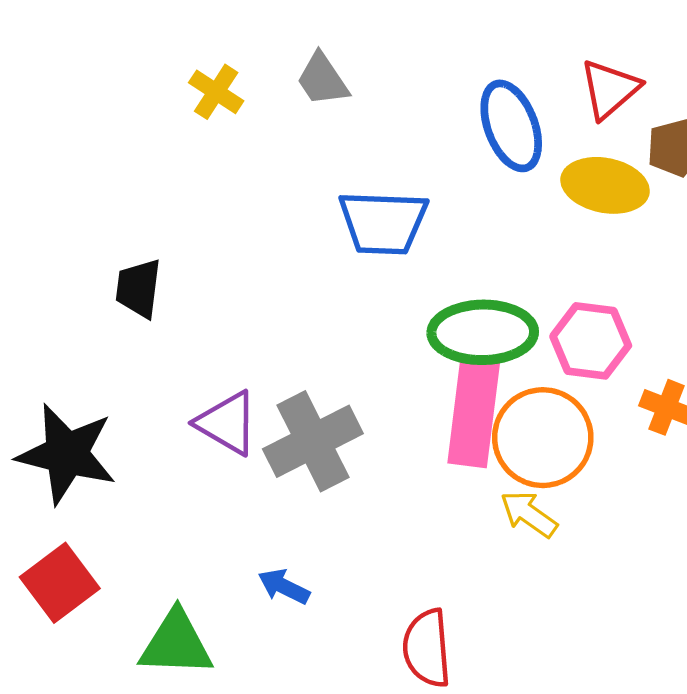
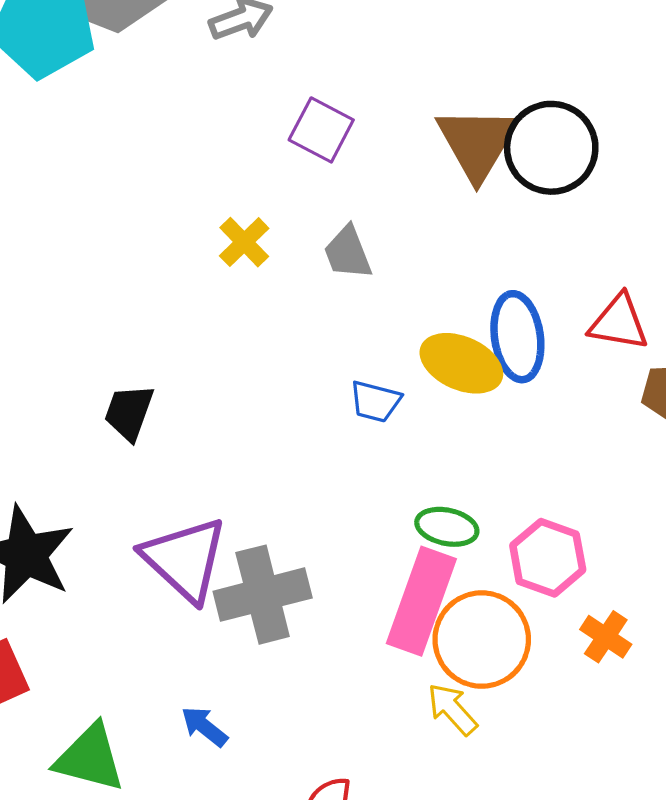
red triangle: (610, 89) -> (619, 322), turned 38
yellow ellipse: (605, 185) -> (461, 363), moved
blue trapezoid: (383, 222) -> (375, 401), size x0.6
green ellipse: (483, 332) -> (447, 527), size x0.6
purple triangle: (227, 423) -> (185, 559), size x1.4

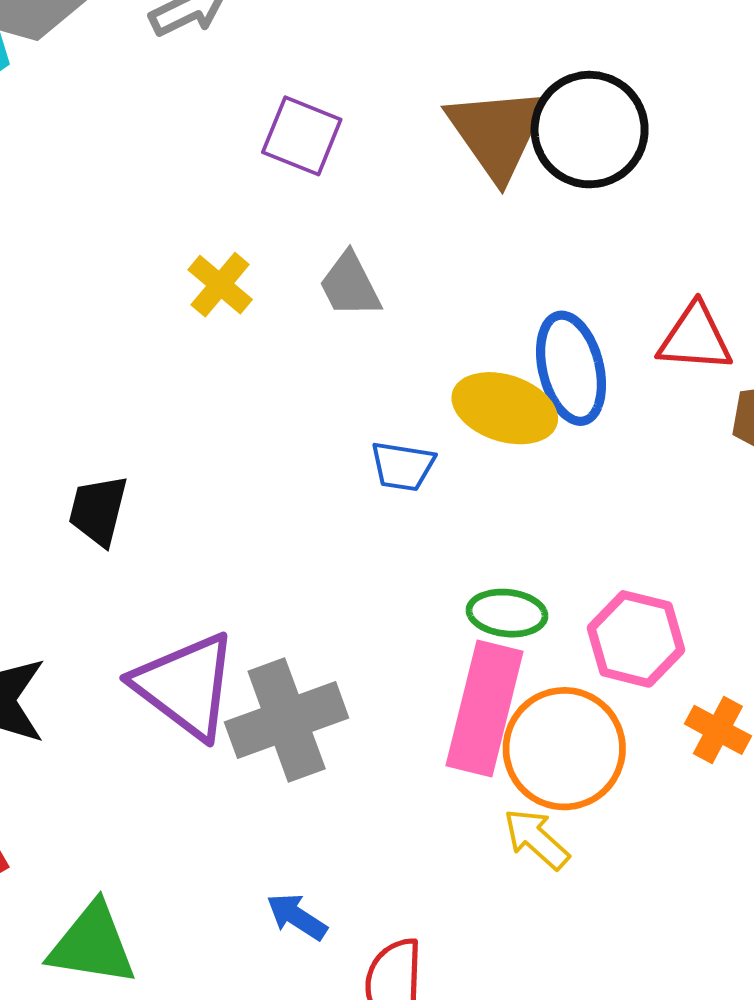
blue arrow: (204, 727) -> (297, 917), moved

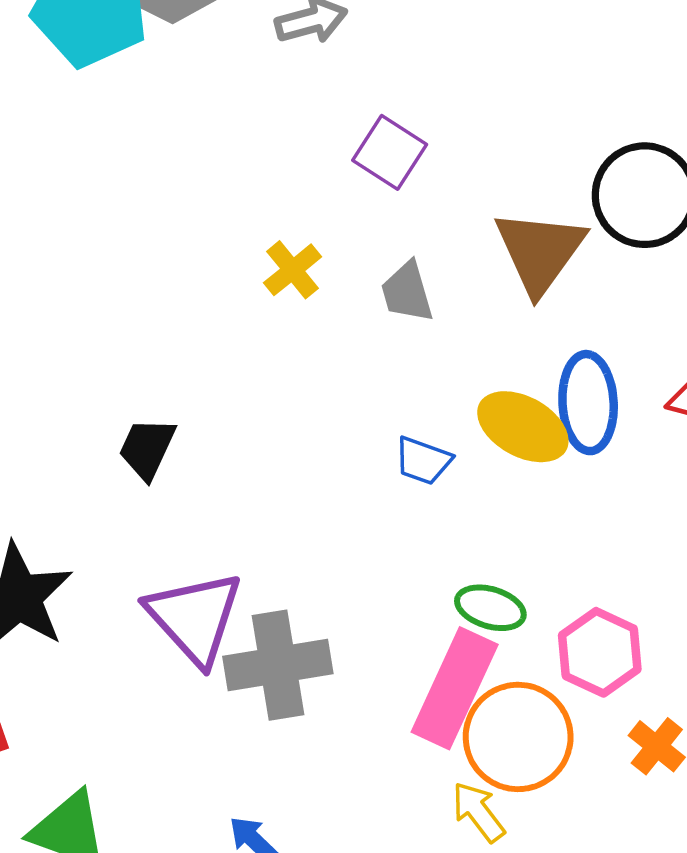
brown triangle: (497, 132) -> (540, 252), moved

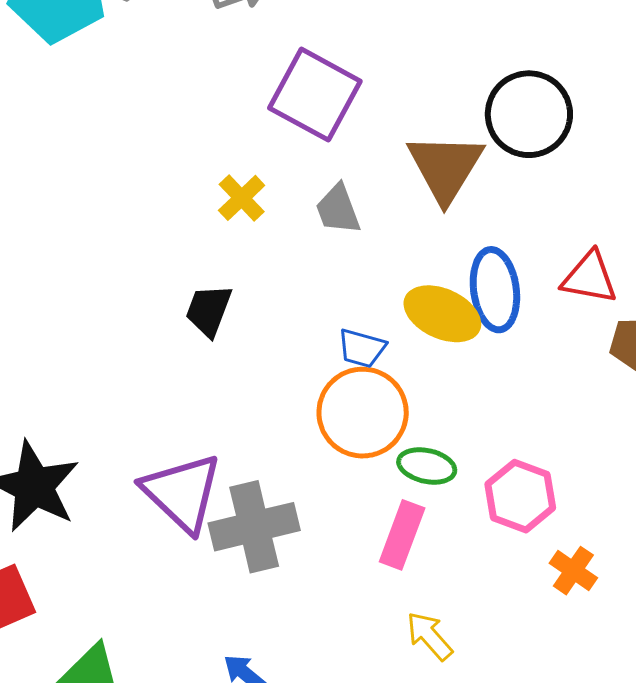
purple square: (390, 152) -> (315, 95), size x1.5
black trapezoid: (147, 448) -> (209, 310), moved
pink rectangle: (455, 688) -> (402, 535), size x0.7
orange circle: (518, 737) -> (363, 413), moved

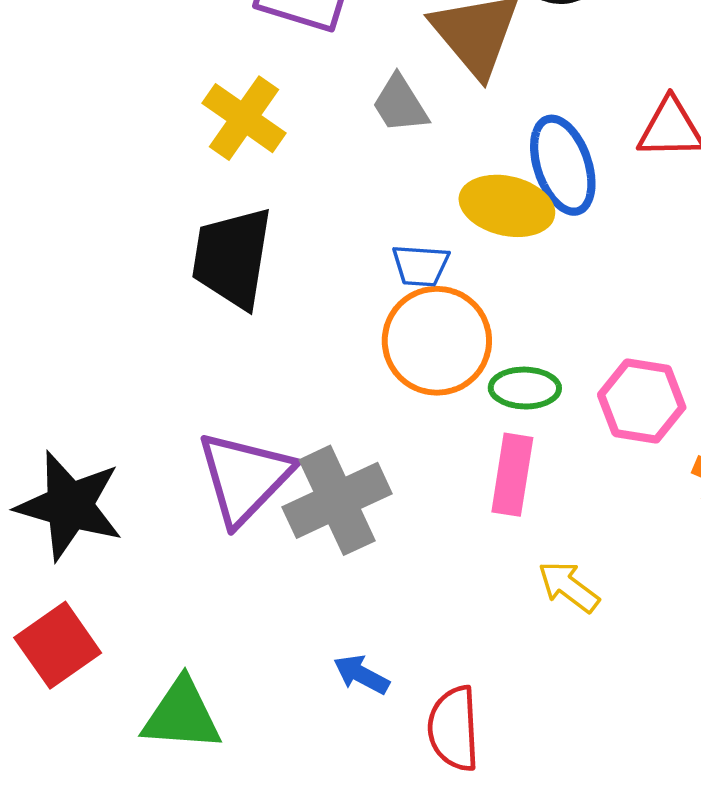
yellow cross: (242, 198) -> (244, 118), size x1.4
gray trapezoid: (338, 209) -> (400, 104), moved
black trapezoid: (209, 310) -> (232, 258), size x1.6
purple triangle: (182, 493) -> (244, 478), turned 42

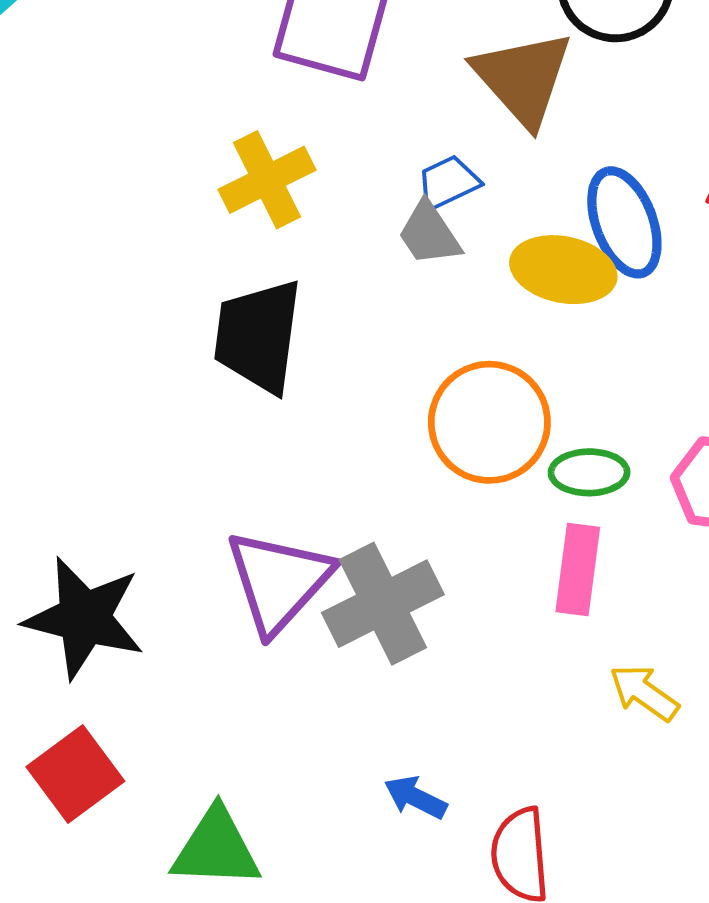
gray trapezoid: (400, 104) -> (429, 234), moved
yellow cross: (244, 118) -> (267, 180), turned 30
blue trapezoid: (421, 265) -> (448, 183), moved, turned 152

